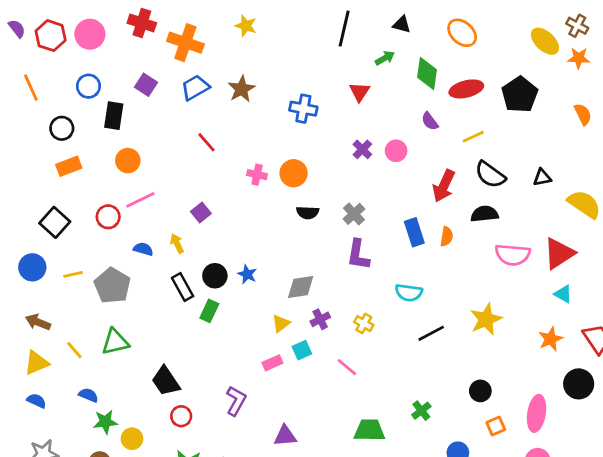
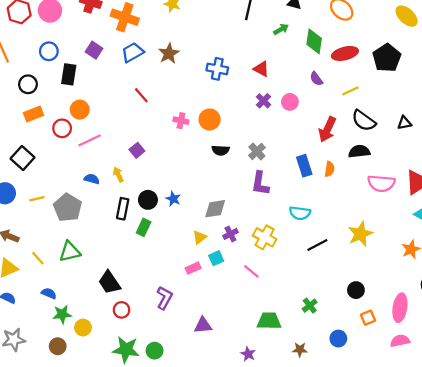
red triangle: (360, 92) -> (261, 69), moved, turned -35
red circle: (108, 217) -> (62, 128), moved
black rectangle: (183, 287) -> (123, 209), turned 40
yellow cross: (364, 324) -> (265, 237), size x1.5

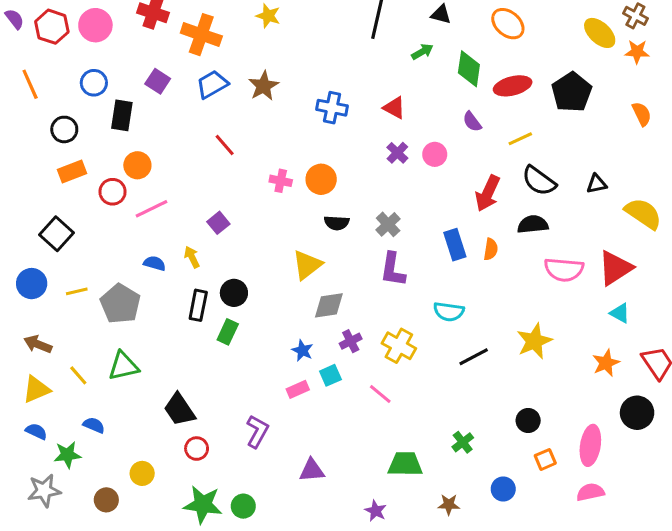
blue star: (173, 199) -> (302, 350), moved
yellow triangle: (200, 237) -> (307, 265), moved, size x1.5
green star: (62, 314) -> (67, 455), moved

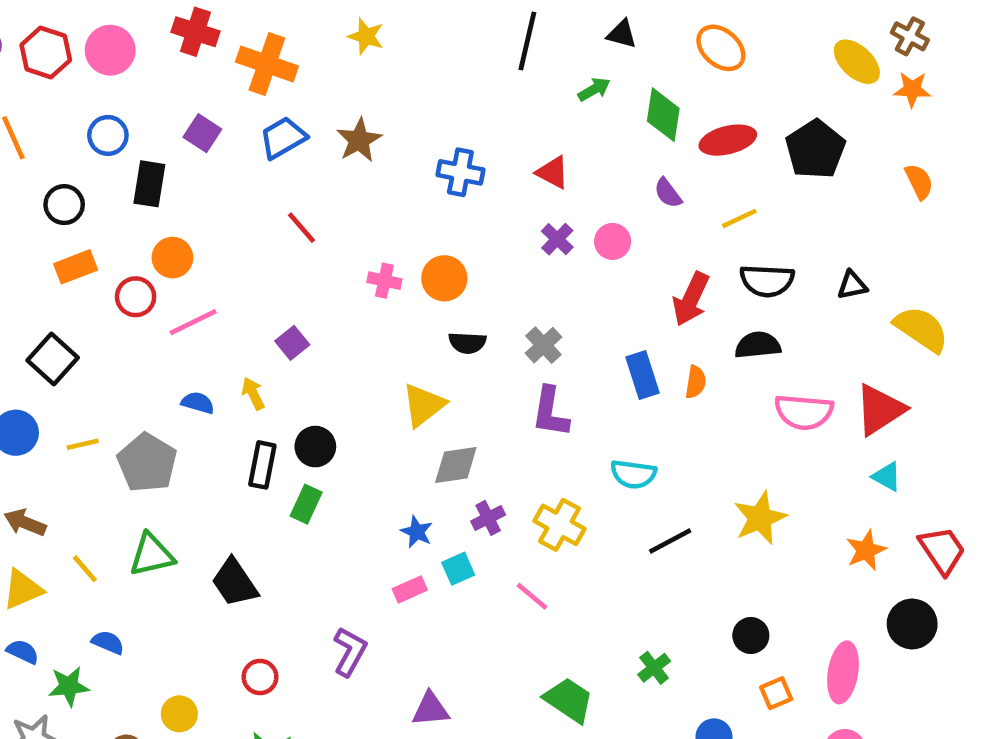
black semicircle: (539, 181) -> (767, 281), turned -33
black trapezoid: (179, 410) -> (235, 582), moved
green trapezoid: (405, 464) -> (569, 700), turned 33

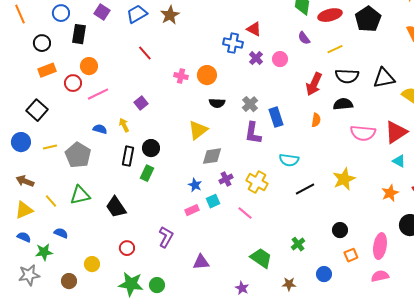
blue cross: (460, 172) -> (233, 43), moved
black triangle: (852, 285) -> (384, 78), size x1.6
blue rectangle: (643, 375) -> (276, 117), moved

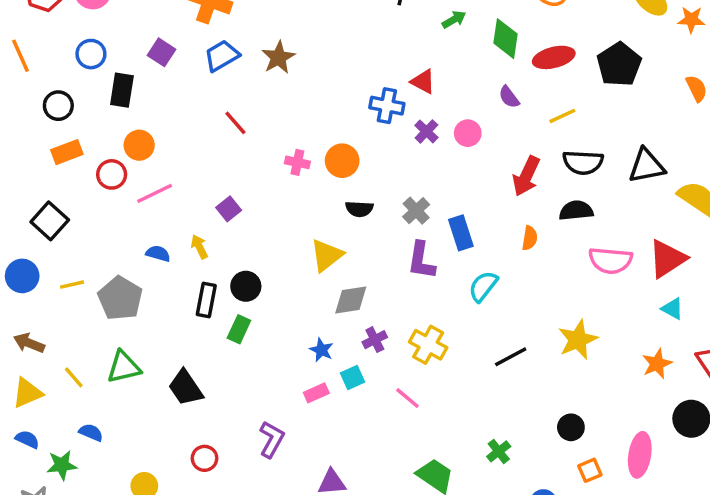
cyan semicircle: (289, 160) -> (483, 286), moved, turned 120

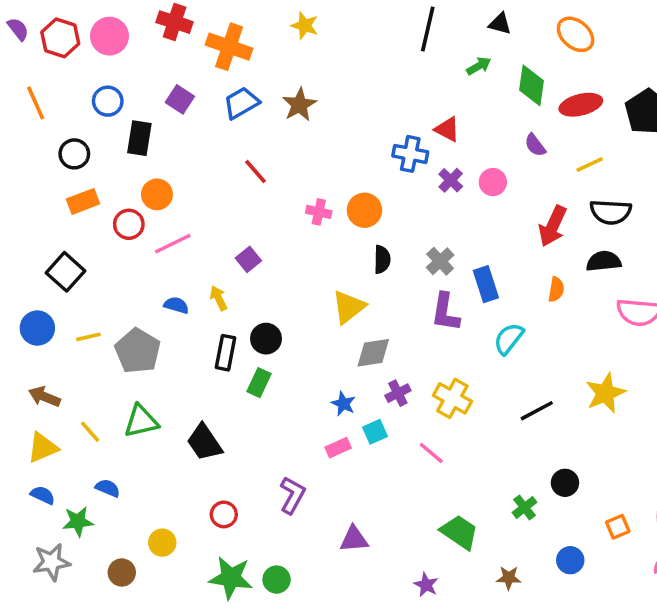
black semicircle: (359, 209) -> (382, 259), turned -92
black circle: (571, 427) -> (565, 483), moved

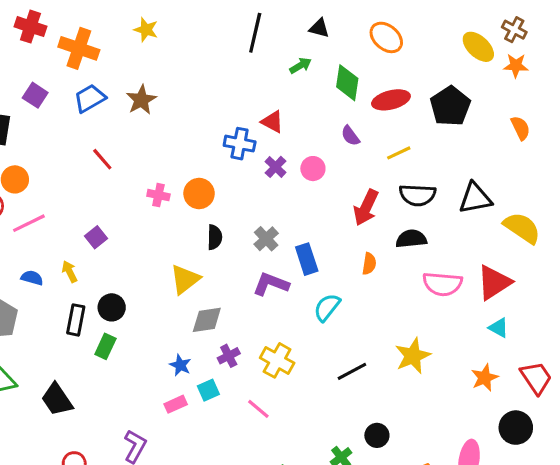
purple L-shape: (445, 312) -> (271, 284), turned 102

